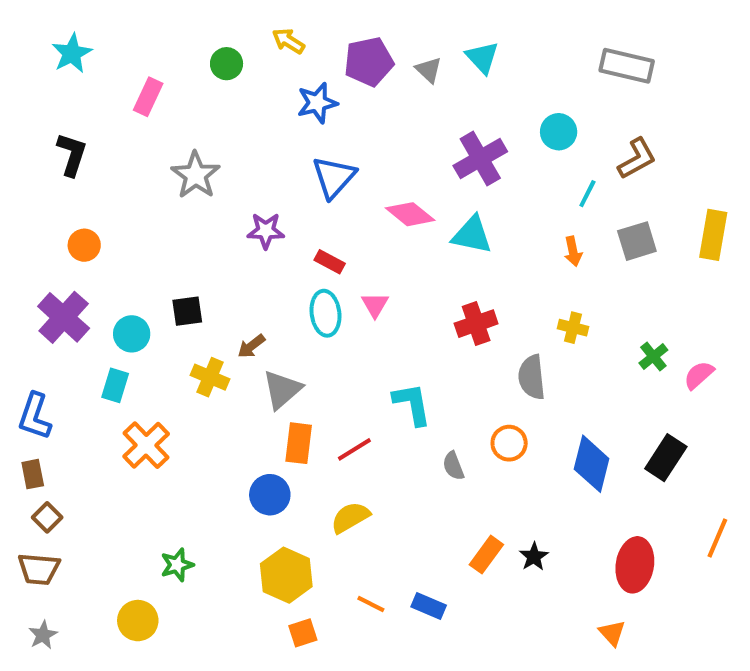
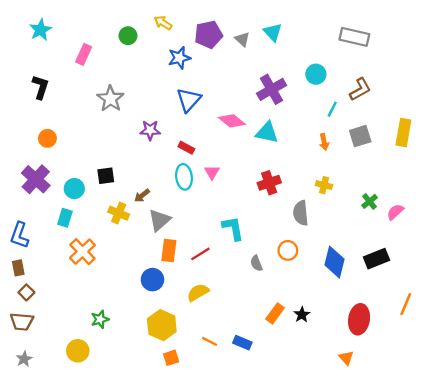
black rectangle: (666, 458) -> (377, 259), turned 35

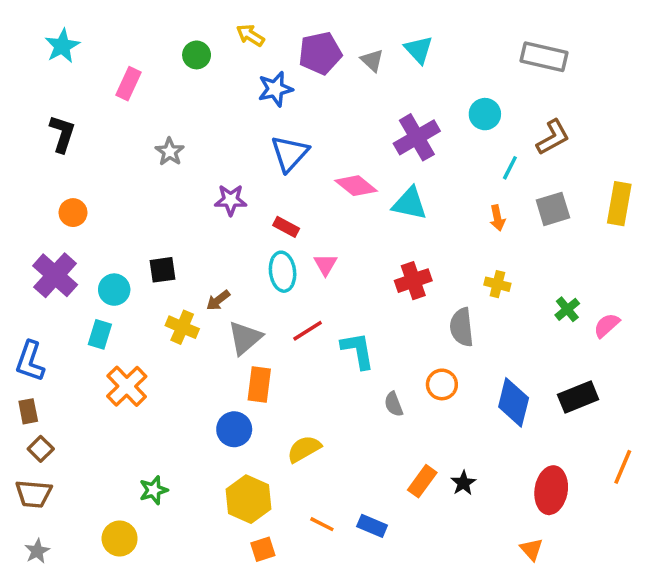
gray star: (110, 99) -> (170, 152), size x0.7
red line: (200, 254) -> (308, 331), moved

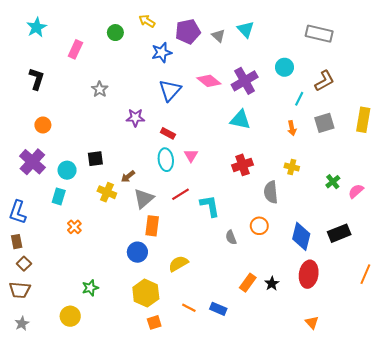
pink diamond: (356, 186) -> (209, 81), moved
orange cross: (127, 386) -> (74, 227), size x0.6
red ellipse: (551, 490) -> (309, 274), moved

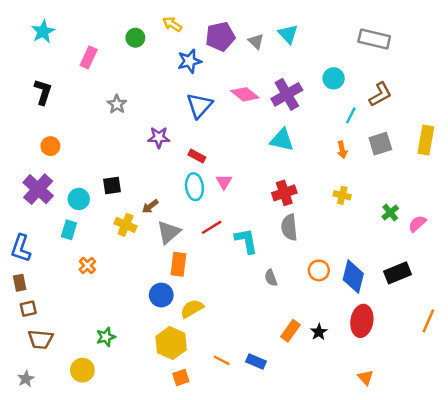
gray semicircle: (271, 192) -> (289, 227), moved
orange circle: (259, 226) -> (319, 270), moved
brown square: (24, 264) -> (28, 309), turned 32
yellow semicircle: (178, 264) -> (192, 309), moved
brown trapezoid: (20, 290) -> (41, 339), moved

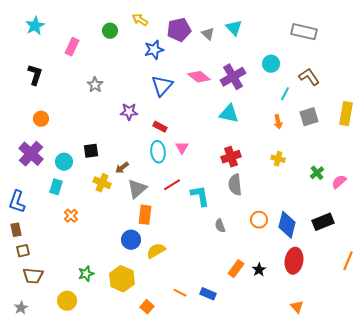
brown L-shape: (380, 94) -> (309, 77), turned -95
yellow hexagon: (171, 343) -> (122, 279), moved
orange square: (181, 378) -> (147, 307), turned -32

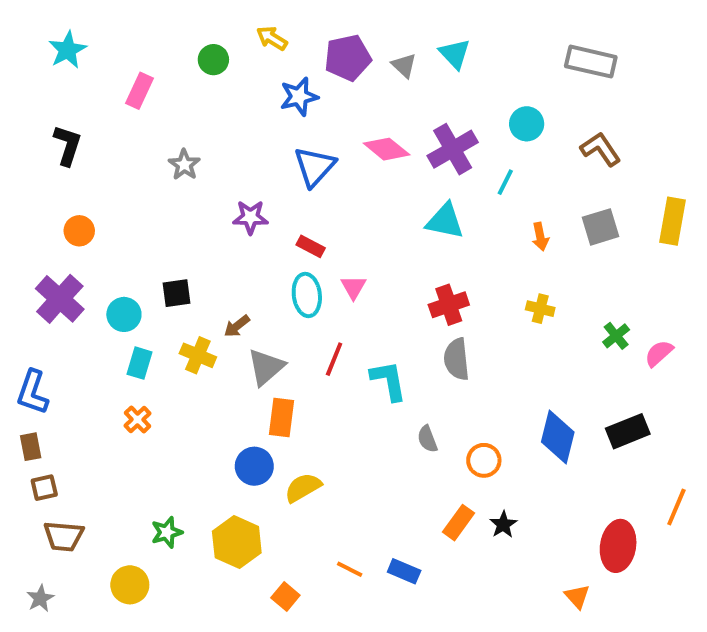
cyan line: (285, 94) -> (505, 182), moved
red line: (172, 185) -> (334, 359), turned -36
cyan rectangle: (56, 187) -> (140, 363), moved
orange circle: (259, 220) -> (484, 460), moved
red ellipse: (294, 261) -> (618, 546), moved

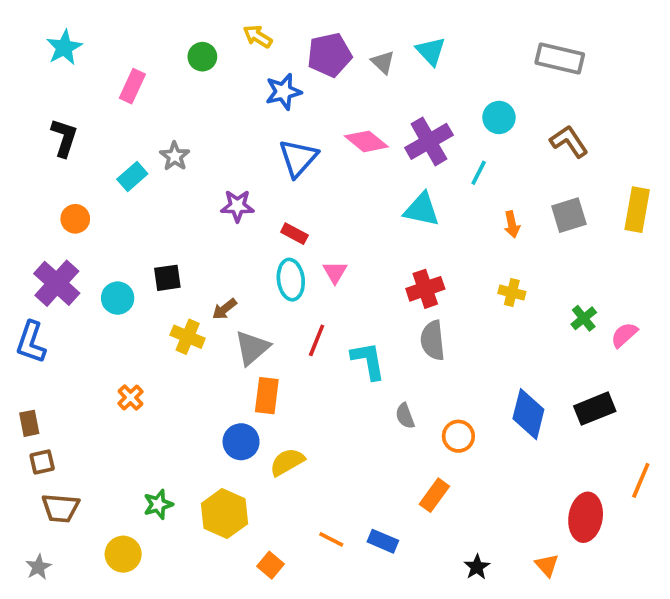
cyan rectangle: (140, 363) -> (132, 176), moved, turned 32
blue L-shape: (33, 392) -> (31, 342), moved
black star: (503, 525) -> (477, 567), moved

